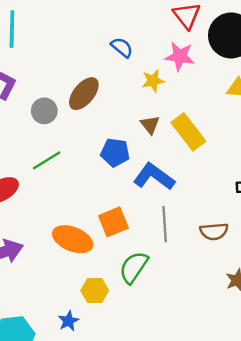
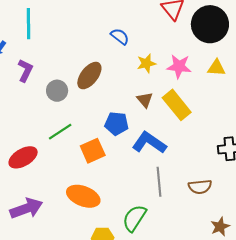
pink star: (180, 56) -> (179, 66), moved
orange square: (113, 222) -> (93, 151), moved

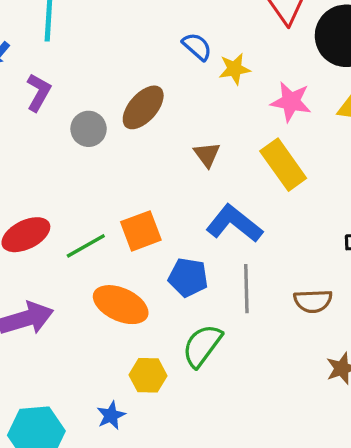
yellow star: (146, 63) -> (235, 69), moved
brown triangle: (145, 100) -> (207, 155), moved
blue pentagon: (117, 124) -> (188, 277), moved
green line: (60, 132) -> (86, 246), moved

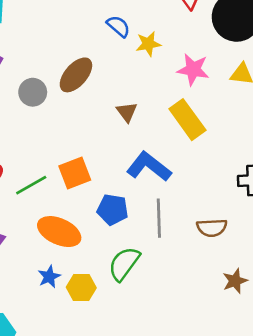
blue star: (111, 415) -> (49, 277), moved

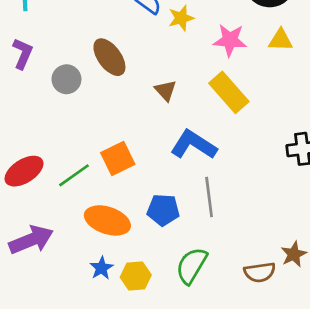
brown ellipse: (76, 75) -> (109, 57), turned -72
blue pentagon: (113, 210) -> (163, 210), moved
brown semicircle: (212, 228) -> (260, 272), moved
green semicircle: (124, 264) -> (192, 266), moved

